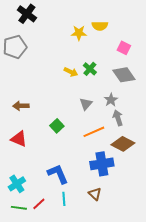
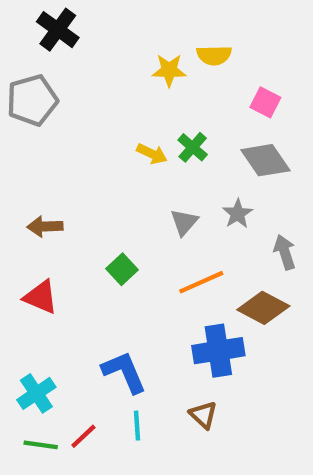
gray arrow: (118, 118) -> (285, 252), moved

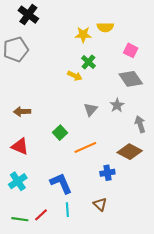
green cross: (193, 147) -> (88, 62), moved
orange line: (201, 282) -> (85, 147), moved
blue cross: (218, 351) -> (107, 173), size x0.6
cyan cross: (36, 393) -> (18, 181), moved

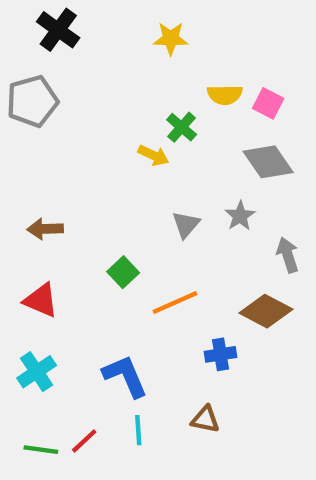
yellow semicircle: (105, 27) -> (225, 95), moved
yellow star: (83, 35) -> (171, 38), moved
brown triangle: (100, 204) -> (205, 419), turned -32

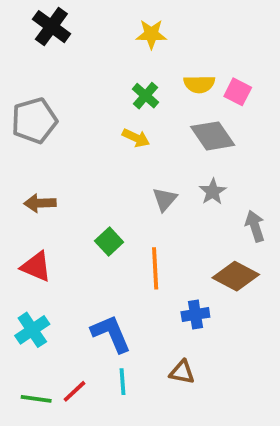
gray pentagon: (32, 101) -> (34, 121), moved
green cross: (182, 127) -> (146, 96), moved
gray diamond: (268, 162) -> (213, 136), moved
orange line: (175, 302) -> (155, 268), turned -69

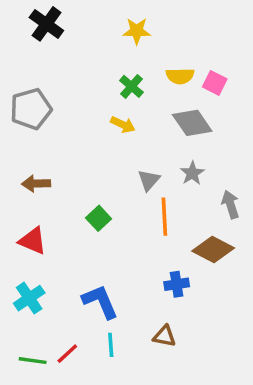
orange line: (155, 268) -> (164, 217), moved

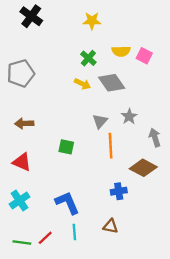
gray diamond: (192, 123) -> (112, 83), moved
green square: (99, 218) -> (66, 147), turned -35

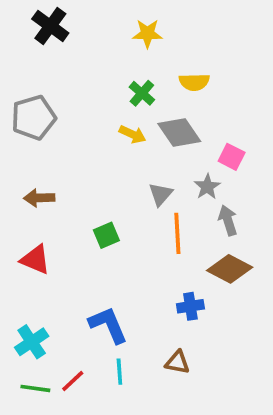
pink square: (144, 56) -> (232, 157), moved
gray arrow: (155, 138) -> (228, 220), moved
green square: (66, 147) -> (106, 235), turned -35
cyan cross: (20, 200) -> (32, 342), moved

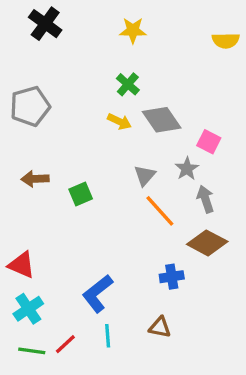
yellow semicircle: (194, 82) -> (226, 40), moved
orange line: (177, 233) -> (160, 211), turned -39
green square: (106, 235) -> (81, 194), moved
red triangle: (35, 260) -> (22, 265), moved
blue L-shape: (108, 325) -> (97, 294), turned -105

